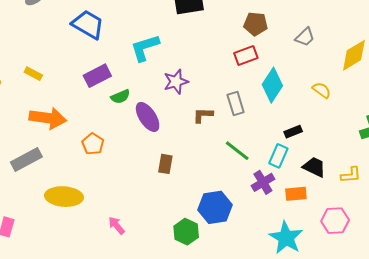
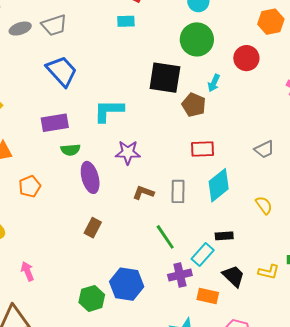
brown pentagon: (256, 24) -> (194, 105), moved
yellow L-shape: (351, 175) -> (269, 272), moved

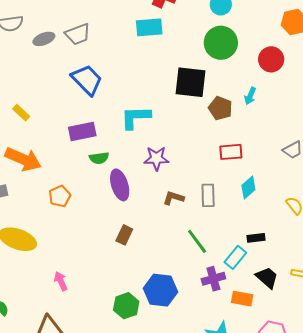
cyan rectangle: (126, 21) -> (149, 27), size x1.5
cyan arrow: (214, 83) -> (250, 96), moved
cyan diamond: (219, 185) -> (248, 187), size x0.7

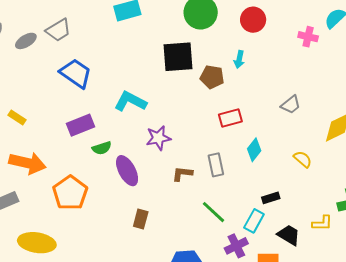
cyan L-shape: (136, 117) -> (130, 101), turned 40
orange pentagon: (60, 196) -> (70, 193), size x1.6

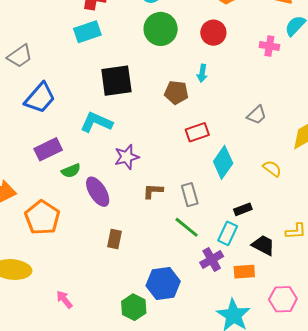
black square: (178, 57) -> (116, 81), moved
blue trapezoid: (76, 73) -> (40, 98), turned 100
cyan diamond: (254, 150) -> (223, 162), size x1.4
gray rectangle: (216, 165) -> (190, 195), moved

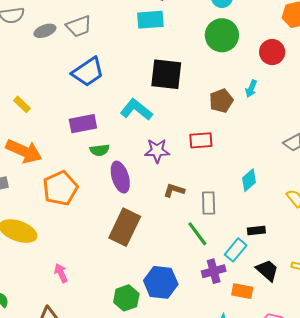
brown pentagon: (176, 93) -> (221, 101), turned 30
red rectangle: (197, 132) -> (201, 140), moved
cyan diamond: (223, 162) -> (249, 180), size x0.7
brown rectangle: (114, 239) -> (125, 227), size x1.8

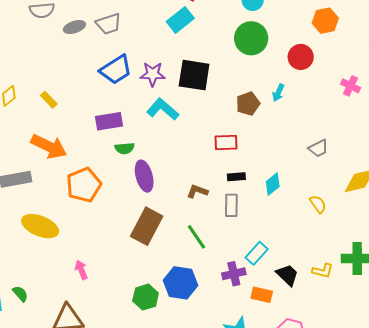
cyan rectangle: (150, 20) -> (180, 20), turned -36
purple star: (157, 151) -> (153, 74), moved
black rectangle: (256, 231) -> (236, 177), moved
green line: (197, 234) -> (197, 237), moved

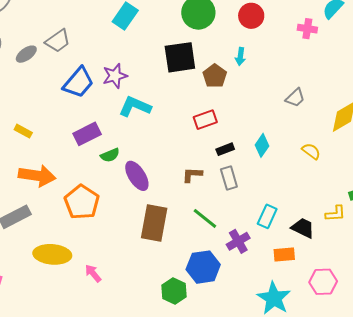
black square: (194, 75) -> (180, 57), moved
pink arrow: (81, 270) -> (93, 273), moved
purple cross: (234, 274) -> (238, 241), moved

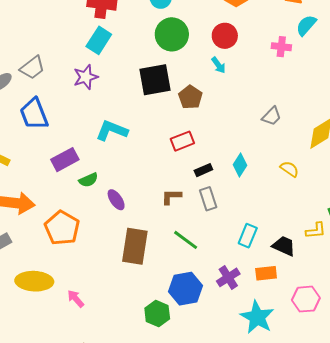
cyan arrow: (240, 57) -> (218, 65), moved, turned -42
purple star: (115, 76) -> (86, 77), moved
blue trapezoid: (78, 83) -> (34, 114), moved, turned 120
purple ellipse: (137, 176) -> (116, 200), size x0.7
purple cross: (238, 241) -> (228, 277), moved

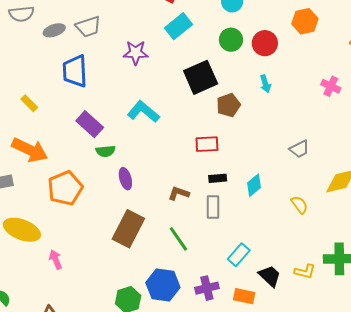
green circle: (172, 34) -> (231, 40), size x0.7
red circle: (225, 36) -> (265, 43), moved
cyan rectangle: (99, 40) -> (178, 26), moved
black square: (155, 80) -> (201, 77), turned -32
purple rectangle: (65, 160) -> (90, 124), turned 52

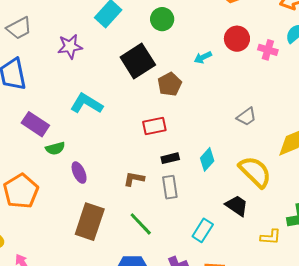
red circle: (265, 43) -> (237, 39), moved
cyan arrow: (265, 84) -> (203, 57), turned 90
yellow semicircle: (299, 205) -> (255, 172), size x1.8
black trapezoid: (270, 276) -> (237, 206), moved

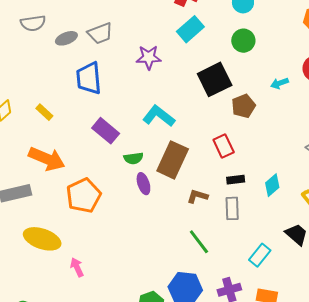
red rectangle: (154, 126) -> (224, 146), turned 70
green semicircle: (55, 148) -> (133, 158), moved
brown rectangle: (90, 222) -> (173, 160), moved

